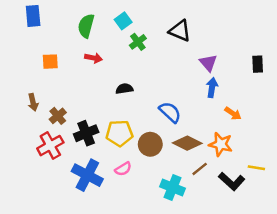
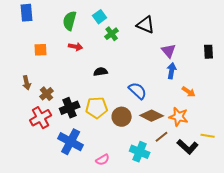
pink semicircle: (123, 169) -> (103, 160), moved

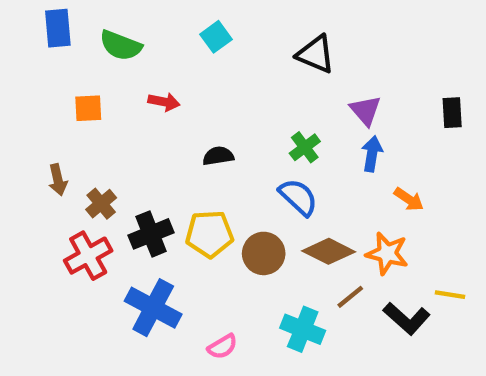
green semicircle: (70, 21) -> (121, 45), moved, turned -84
green cross: (112, 34) -> (305, 147), moved

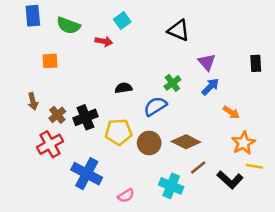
red arrow: (164, 102) -> (104, 41), moved
blue arrow: (372, 154) -> (210, 87), turned 36
blue semicircle: (298, 197) -> (155, 106), moved, turned -75
black cross: (151, 234) -> (85, 117), moved
orange star: (387, 253) -> (243, 143), moved, turned 30

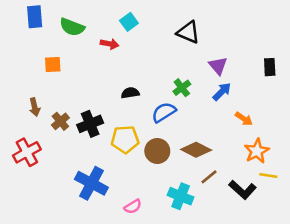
red cross: (50, 144) -> (27, 152), moved

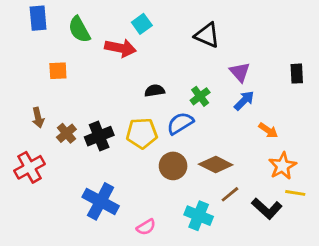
green semicircle: (72, 27) -> (79, 29), turned 40
red arrow: (110, 44) -> (120, 48), size x1.5
black semicircle: (130, 93) -> (155, 91), moved
yellow pentagon: (125, 139) -> (142, 133), moved

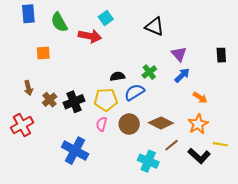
black semicircle: (155, 91) -> (117, 76), moved
orange star: (282, 166) -> (198, 124), moved
pink semicircle: (146, 227) -> (102, 124), moved, turned 136

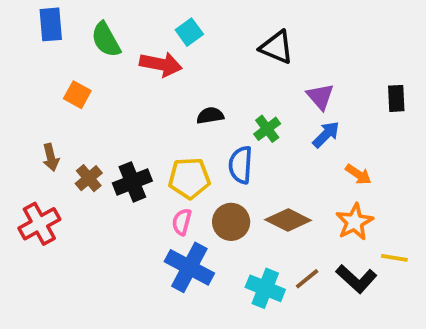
orange square: (43, 53) -> (77, 95), turned 32
black semicircle: (117, 76) -> (210, 116), moved
blue semicircle: (134, 92) -> (241, 165), turned -54
brown line: (172, 145) -> (307, 279), moved
blue cross: (75, 151) -> (189, 267), moved

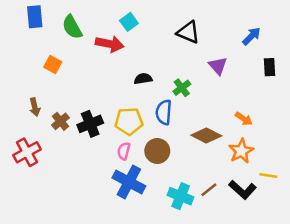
blue arrow: (326, 135) -> (251, 36), moved
brown diamond: (288, 220) -> (206, 135), moved

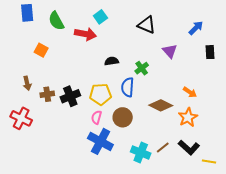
brown cross: (61, 121) -> (47, 94), turned 32
red cross: (27, 152) -> (21, 118), turned -35
yellow line: (268, 176) -> (209, 162), moved

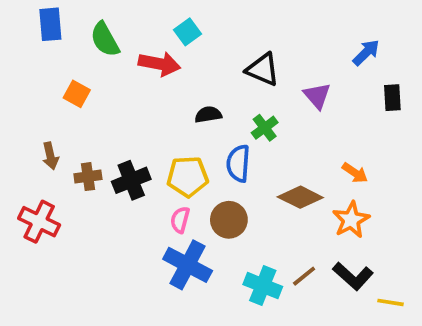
black triangle: (147, 25) -> (263, 69), moved

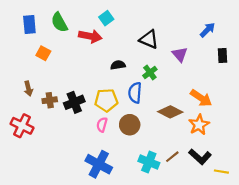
blue rectangle: (50, 24) -> (29, 24), moved
orange arrow: (355, 173) -> (201, 98), size x1.5
blue cross: (188, 265) -> (99, 164), moved

